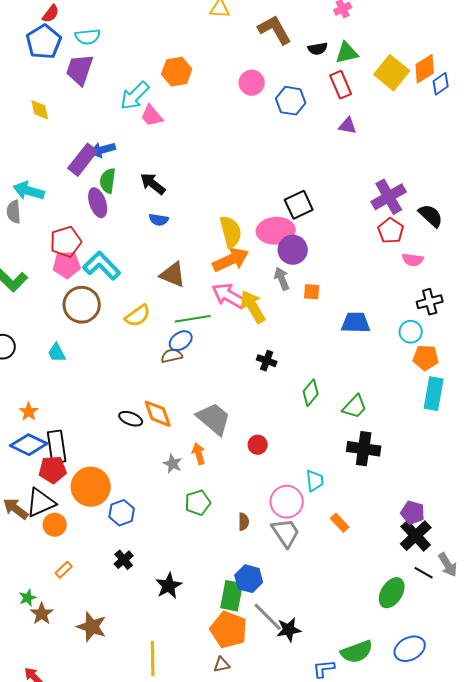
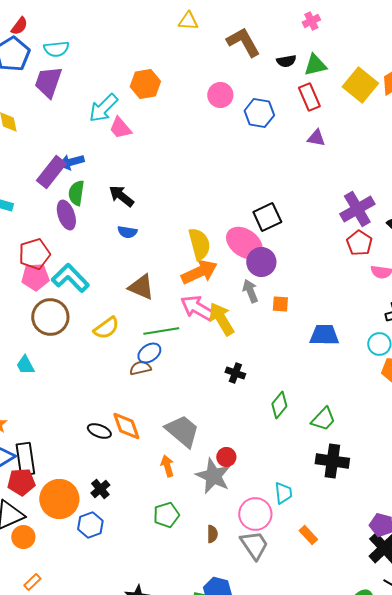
pink ellipse: (276, 231) -> (244, 243), turned 39
gray star: (173, 464) -> (213, 476), moved, size x1.8
black cross: (124, 560) -> (100, 489), moved

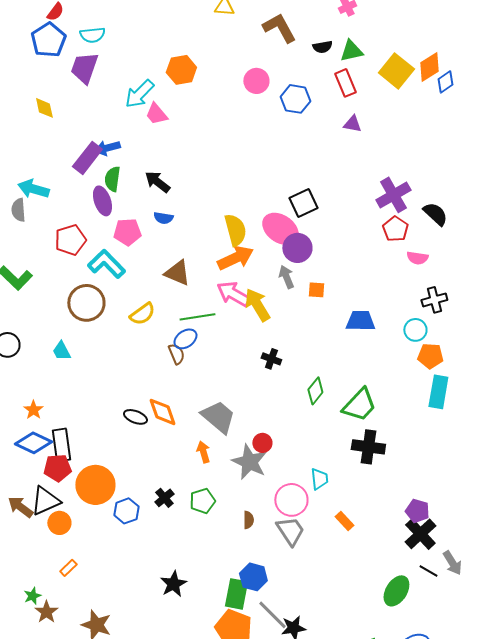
pink pentagon: (35, 277) -> (127, 232), moved
brown semicircle: (140, 368) -> (176, 354), turned 80
green trapezoid: (323, 419) -> (359, 405), size x1.4
black cross: (100, 489) -> (164, 498), moved

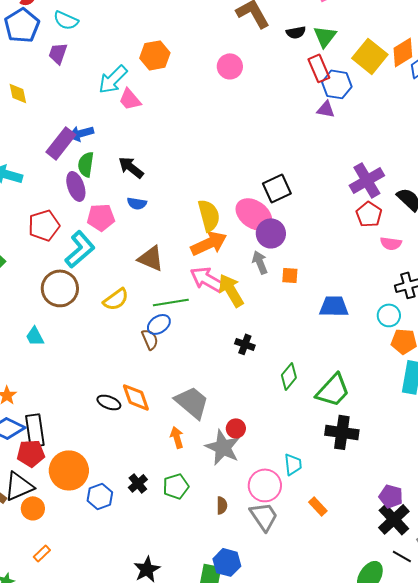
cyan semicircle: (92, 35) -> (66, 20), turned 30
green triangle: (351, 51) -> (325, 36), turned -40
purple trapezoid: (84, 68) -> (58, 53), size x0.7
blue hexagon: (295, 99) -> (337, 84), moved
cyan L-shape: (106, 264) -> (80, 249), turned 93

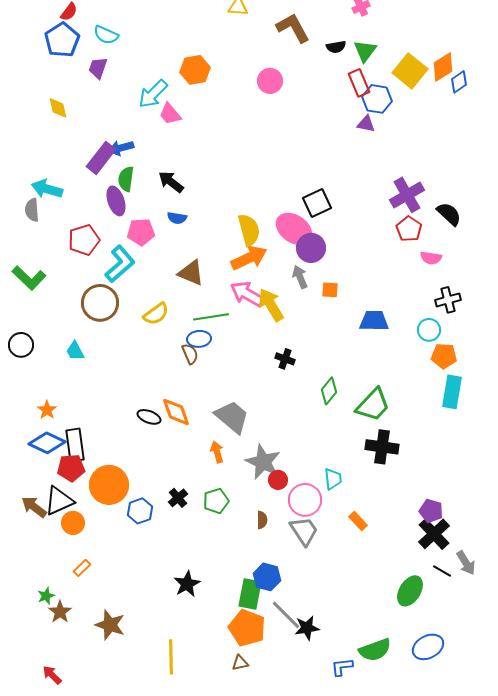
blue ellipse: (159, 324) -> (199, 339), turned 30
red circle: (236, 428) -> (278, 480), moved

